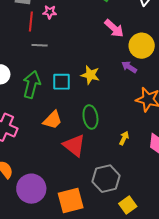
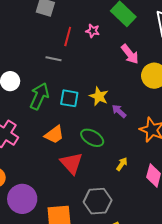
pink star: (50, 12) -> (93, 31), moved
red line: (31, 22) -> (68, 37), moved
purple arrow: (129, 67) -> (119, 111), moved
green ellipse: (90, 117) -> (92, 138), turned -60

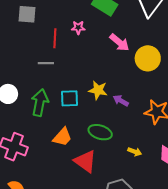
yellow arrow: (122, 164) -> (135, 152), turned 88

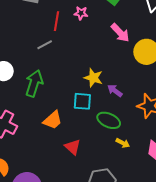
gray line: (46, 63) -> (45, 45), turned -35
cyan square: (70, 98) -> (82, 101), moved
green ellipse: (100, 132) -> (109, 120), moved
red triangle: (85, 161) -> (73, 147), size x0.7

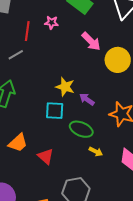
orange trapezoid: (53, 120) -> (18, 143), moved

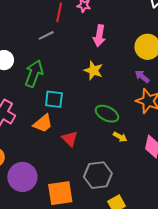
pink arrow: (91, 41) -> (99, 36), moved, turned 50
purple arrow: (87, 99) -> (142, 76), moved
cyan square: (55, 111) -> (54, 99), moved

